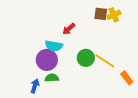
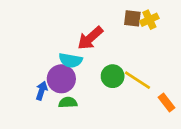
red arrow: (69, 29) -> (90, 38), size x1.5
blue arrow: (35, 86) -> (42, 91), moved

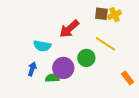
cyan semicircle: (71, 60) -> (42, 46), moved
purple circle: (61, 79) -> (63, 68), moved
yellow line: (138, 80) -> (105, 44), moved

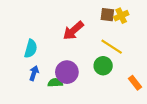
cyan semicircle: (42, 46) -> (31, 49), moved, turned -84
green circle: (86, 58) -> (103, 66), moved

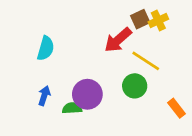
brown square: (107, 15) -> (140, 19), turned -32
red arrow: (73, 31) -> (118, 40), moved
cyan semicircle: (31, 49) -> (46, 48), moved

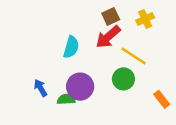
brown square: (140, 19) -> (111, 16), moved
cyan semicircle: (46, 48) -> (71, 47), moved
blue arrow: (44, 96) -> (41, 88), turned -48

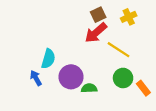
cyan semicircle: (71, 47) -> (48, 59), moved
green circle: (123, 79) -> (123, 78), moved
green semicircle: (66, 99) -> (89, 88), moved

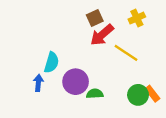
brown square: (98, 15) -> (95, 18), moved
blue arrow: (36, 78) -> (38, 83), turned 35
green circle: (123, 78) -> (138, 95), moved

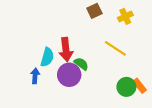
brown square: (95, 18) -> (94, 11), moved
red arrow: (102, 35) -> (66, 49), moved, turned -55
green semicircle: (95, 94) -> (81, 64), moved, turned 40

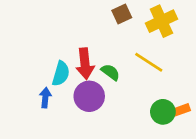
yellow cross: (125, 16) -> (161, 21), size x1.5
green semicircle: (81, 64) -> (110, 72), moved
orange rectangle: (140, 86) -> (180, 110), turned -72

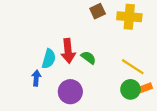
yellow cross: (161, 21) -> (129, 17), turned 30
yellow line: (149, 62) -> (133, 67), moved
purple circle: (89, 96) -> (70, 92), moved

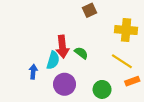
yellow cross: (129, 17) -> (126, 30), moved
cyan semicircle: (49, 59) -> (53, 60), moved
green circle: (130, 89) -> (102, 89), moved

